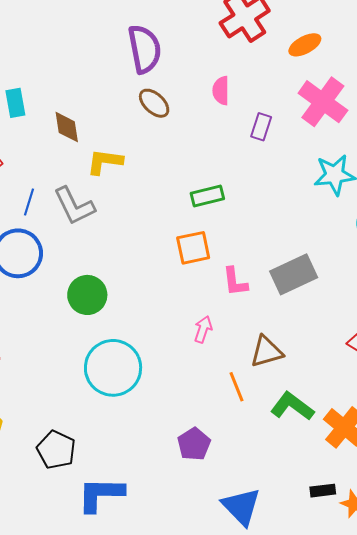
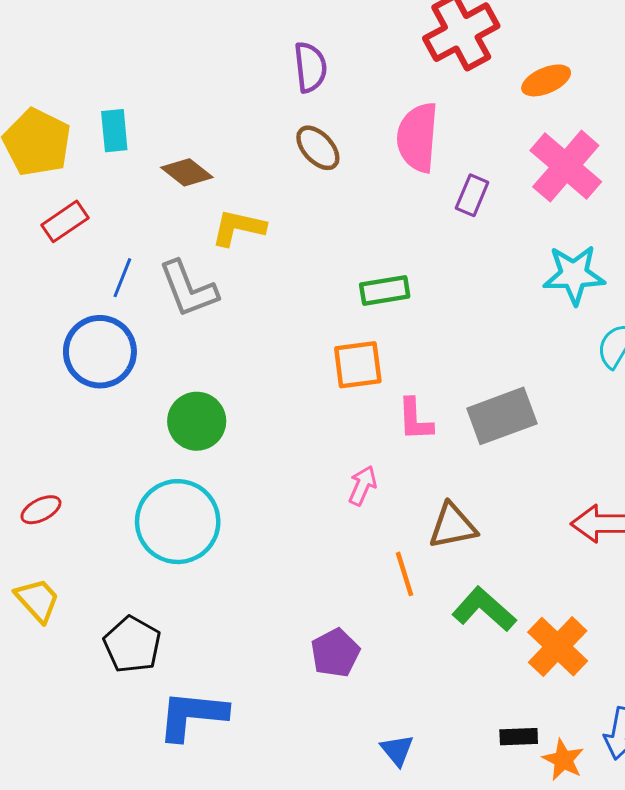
purple semicircle: (145, 49) -> (310, 67), size x0.7
pink semicircle: (221, 91) -> (417, 137), size x1.6
brown diamond: (67, 127) -> (187, 172), turned -48
cyan circle: (113, 368) -> (178, 522), moved
blue triangle: (241, 506) -> (397, 750), size x0.6

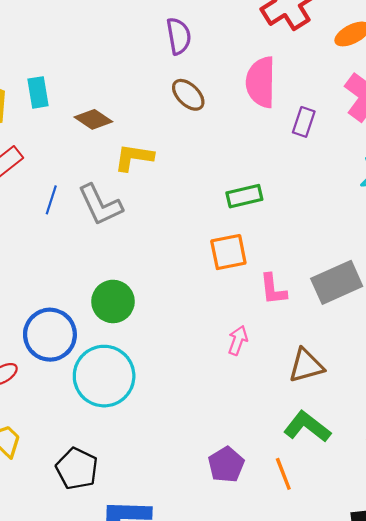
blue circle: (100, 352) -> (50, 335), moved
orange line: (405, 574) -> (283, 474), moved
green L-shape: (484, 609) -> (307, 427), moved

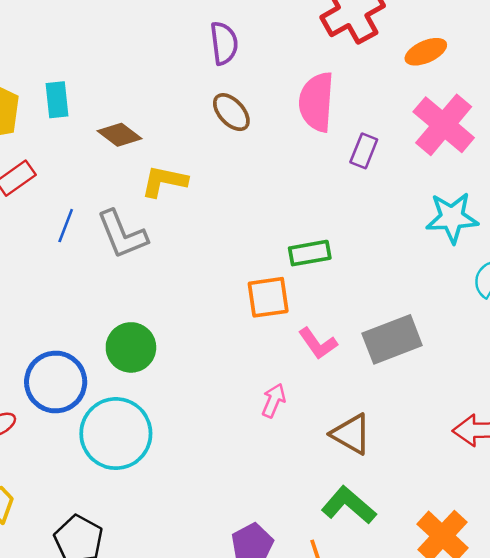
green rectangle: (244, 196) -> (310, 253), moved
pink L-shape: (273, 289) -> (318, 343), turned -32
brown triangle: (306, 366) -> (351, 434), turned 42

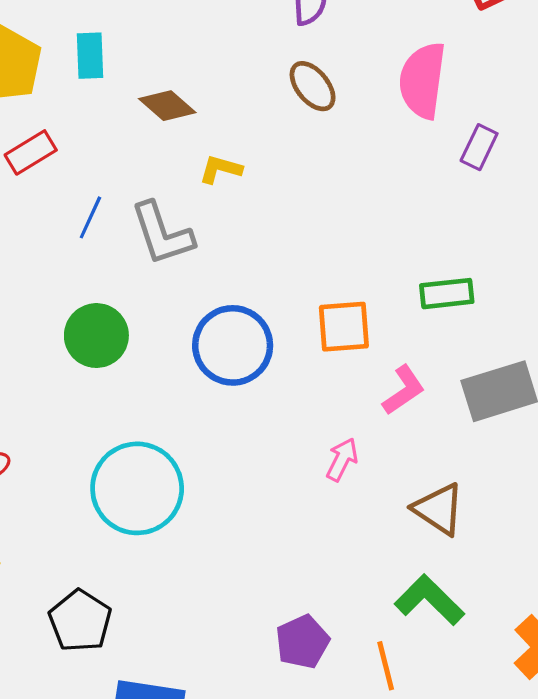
yellow L-shape: (164, 181) -> (221, 169), size x0.7
green rectangle: (310, 253) -> (447, 294), moved
pink L-shape: (318, 343) -> (404, 390), turned -93
green circle: (131, 347) -> (96, 336), moved
blue circle: (56, 382) -> (233, 345), moved

